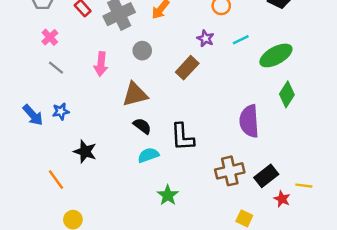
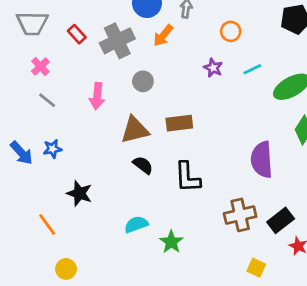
brown rectangle: (187, 68) -> (179, 123), moved, turned 40
cyan semicircle: (148, 155) -> (136, 224), moved

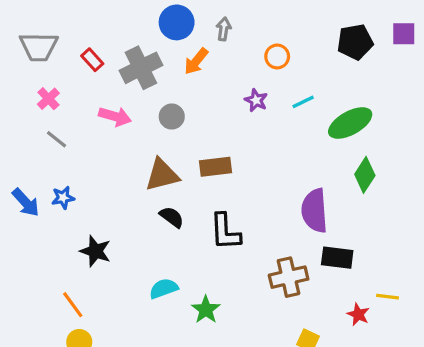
pink arrow: (97, 96) -> (115, 117), moved, turned -80
black rectangle: (281, 220) -> (337, 258), moved, turned 45
orange line: (47, 224) -> (73, 305), moved

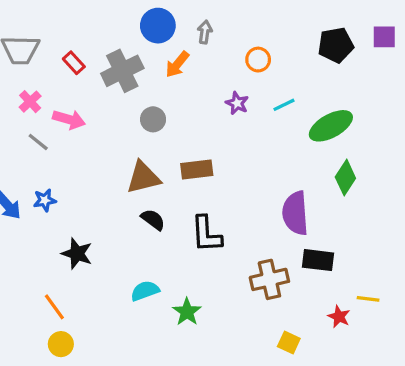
pink arrow: (115, 117) -> (69, 119), moved

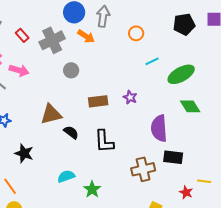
gray arrow: (205, 32) -> (103, 16), size x1.5
orange arrow: (177, 64) -> (86, 36), turned -96
purple star: (237, 103) -> (130, 97), moved
brown triangle: (143, 178) -> (51, 114), moved
green diamond: (345, 178) -> (190, 106), turned -65

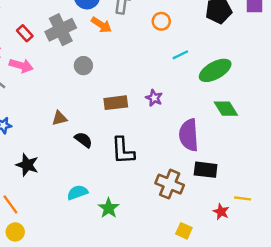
red rectangle: (22, 35) -> (25, 33), moved
brown triangle: (51, 114) -> (59, 118), size x0.6
brown cross: (143, 169) -> (170, 184), turned 35

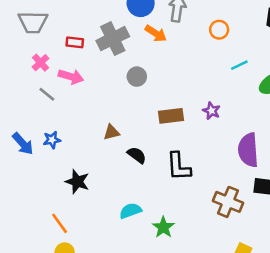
red rectangle: (25, 33) -> (75, 42), turned -42

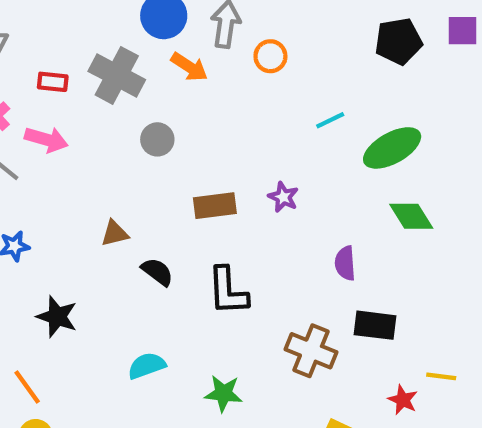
orange circle: (219, 30) -> (270, 56), moved
gray cross: (113, 39) -> (117, 75), turned -36
purple semicircle: (248, 150) -> (345, 263), size x0.6
green star: (163, 227) -> (223, 393), moved, turned -30

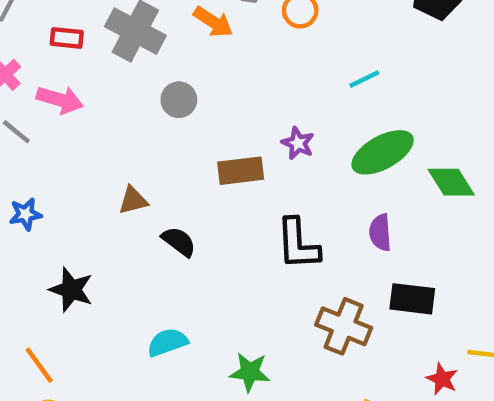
green ellipse: (392, 148) -> (383, 152), moved
purple star: (283, 197) -> (298, 143), moved
black L-shape: (228, 291) -> (298, 244), moved

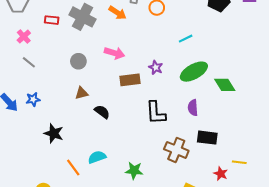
pink arrow: (60, 100) -> (114, 53), moved
gray circle: (179, 100) -> (78, 61), moved
orange line: (39, 365) -> (73, 167), moved

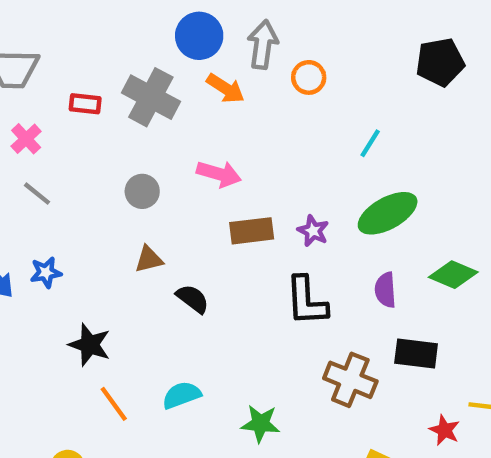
cyan line: (186, 39) -> (370, 143), turned -32
purple star: (156, 67) -> (313, 231), moved
green diamond: (225, 85) -> (453, 275), moved, turned -35
orange line: (73, 167) -> (114, 404), moved

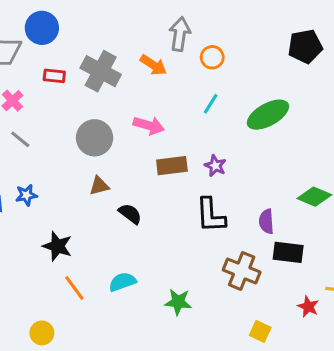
blue circle: (199, 36) -> (42, 28), moved
cyan line: (370, 143) -> (211, 104), moved
gray circle: (142, 191) -> (95, 138), size x1.5
green ellipse: (388, 213) -> (268, 115), moved
purple semicircle: (385, 290) -> (266, 221), moved

